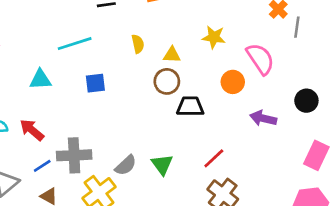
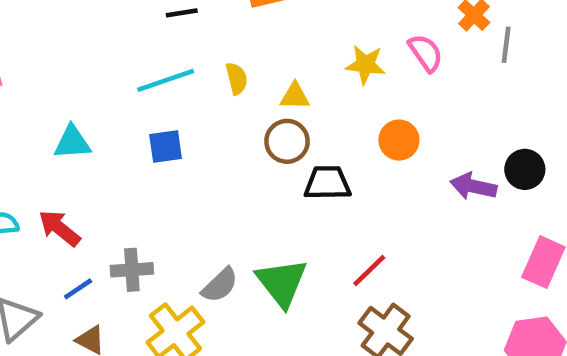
cyan line: (75, 44) -> (166, 80), moved
pink semicircle: (260, 59) -> (426, 53), moved, size x0.7
purple arrow: (263, 118) -> (473, 186), moved
gray cross: (74, 155) -> (132, 270), size x0.7
green triangle: (162, 164) -> (282, 283), size x1.4

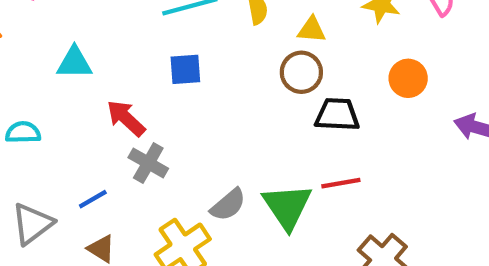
cyan triangle: (72, 142) -> (74, 63), moved
red arrow: (59, 228) -> (126, 118), moved
gray cross: (132, 270) -> (148, 163), moved, turned 30
red line: (369, 270) -> (341, 183), moved, turned 30

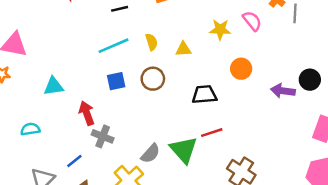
brown circle: (301, 72) -> (153, 79), moved
red arrow: (126, 118) -> (87, 113), turned 35

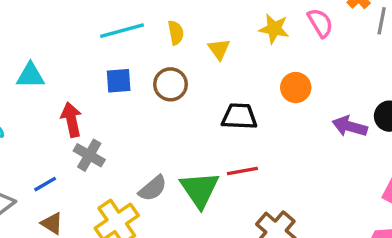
yellow triangle: (183, 49) -> (219, 49), turned 49

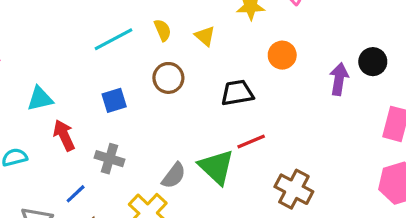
blue square: (119, 81) -> (114, 100), moved
red arrow: (71, 120) -> (64, 135), moved
purple arrow: (350, 126) -> (339, 79), turned 96

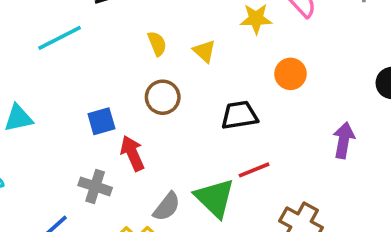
cyan line: (114, 39) -> (60, 38), moved
purple arrow: (339, 79) -> (344, 140), moved
red arrow: (64, 135) -> (132, 153), moved

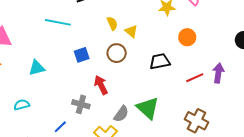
cyan line: (60, 38) -> (58, 22), turned 40
yellow triangle: (204, 51) -> (131, 31), moved
blue square: (101, 121) -> (82, 55), moved
red line: (254, 170) -> (195, 78), moved

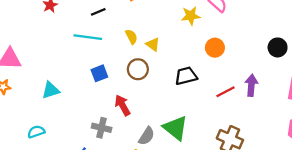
cyan line: (58, 22) -> (88, 37), moved

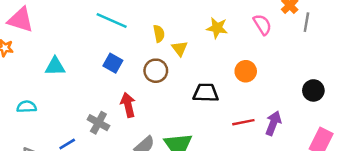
yellow star: (191, 16) -> (217, 28), moved
blue square: (99, 73) -> (113, 63), turned 35

